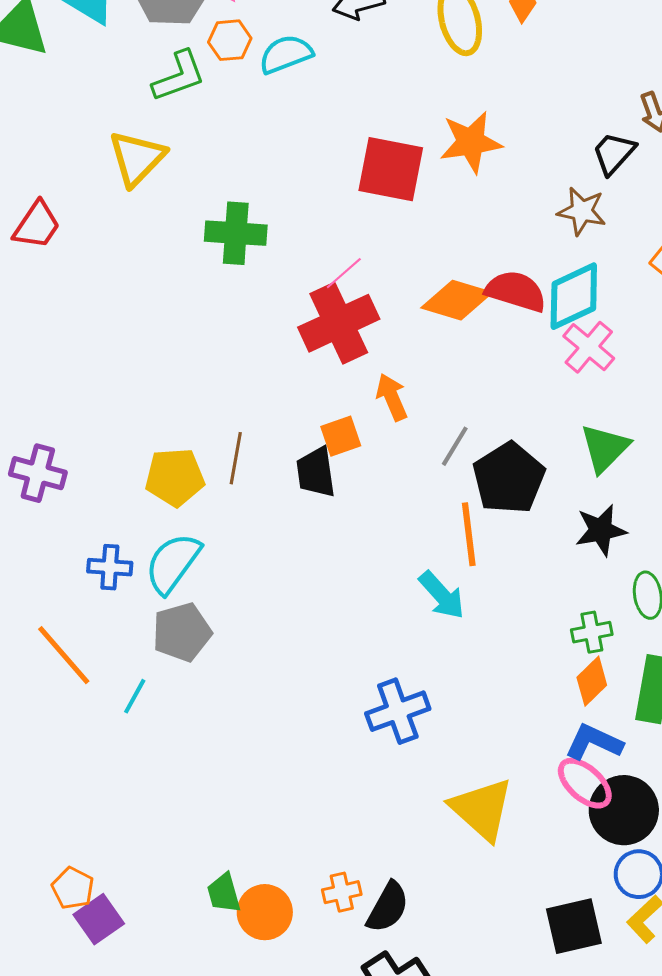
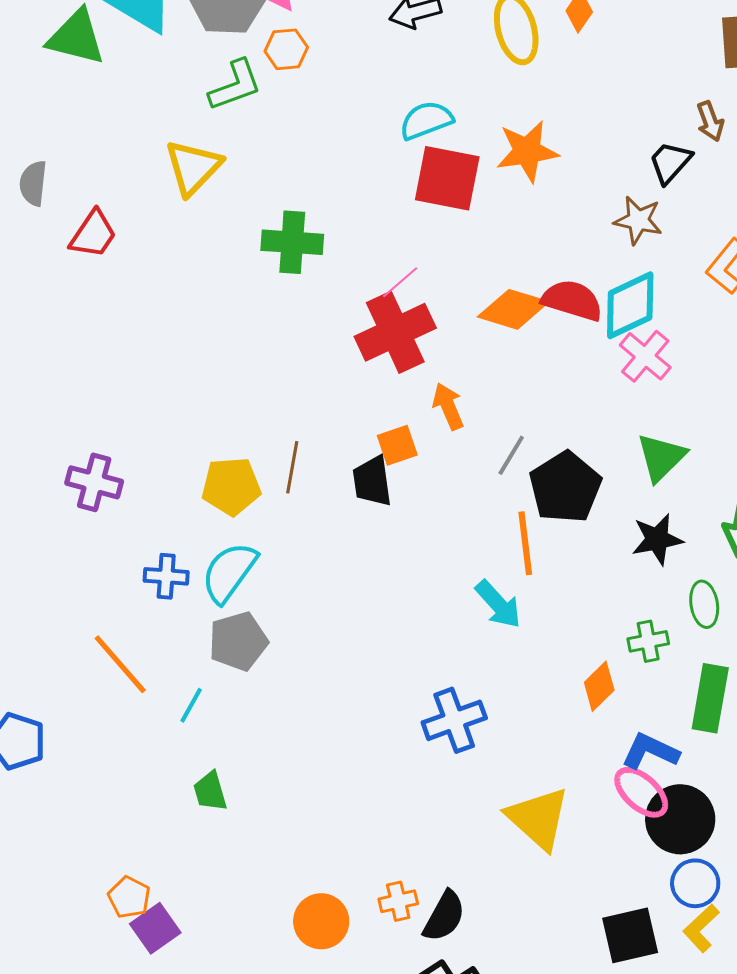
cyan semicircle: (286, 54) -> (426, 120), moved
orange diamond: (592, 681) -> (599, 686), moved
green trapezoid: (224, 893) -> (210, 791), moved

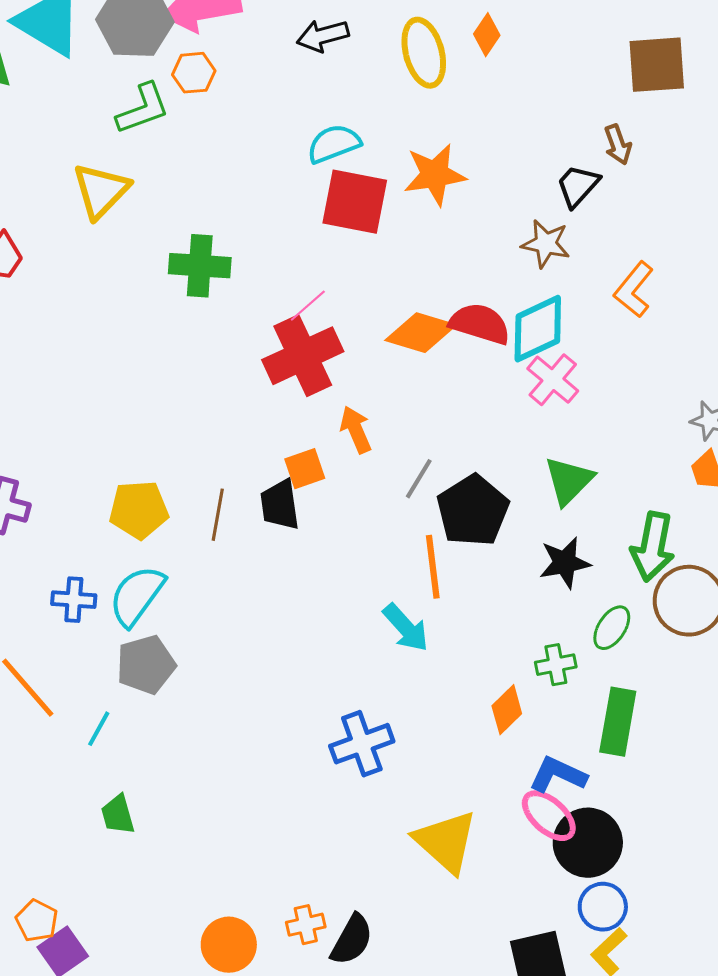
brown line: (292, 467) -> (218, 515), moved
green ellipse: (704, 604) -> (612, 628), turned 42

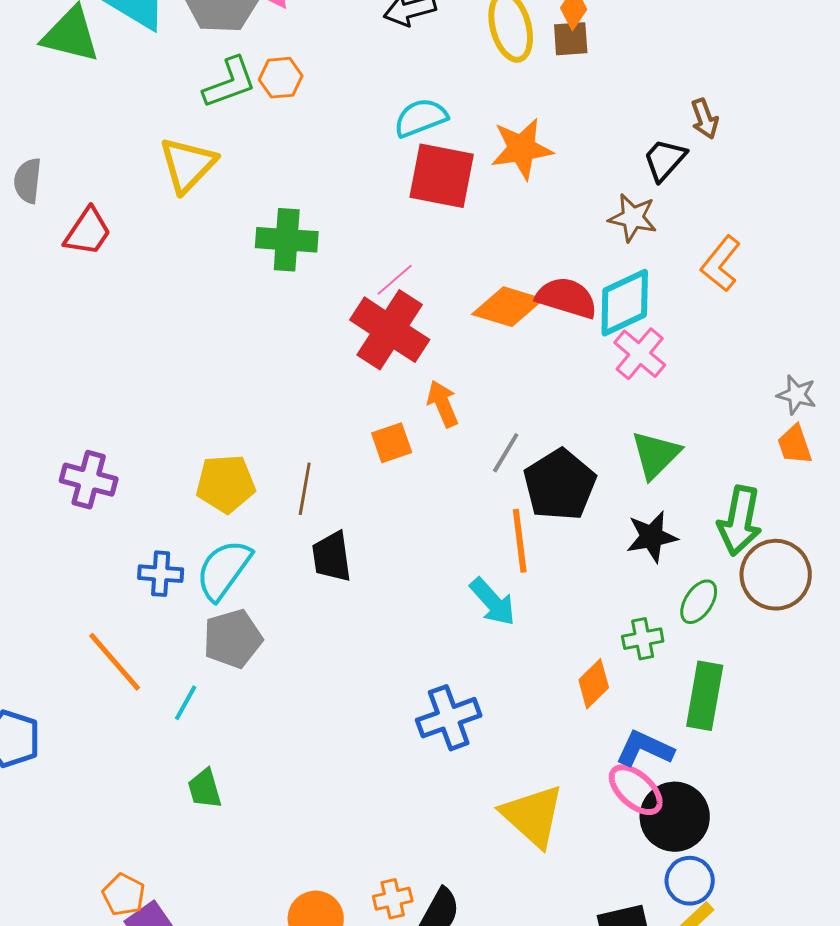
brown square: (657, 65) -> (571, 39), moved, size x0.6
orange hexagon: (194, 73) -> (281, 78), moved
red cross: (303, 356) -> (390, 330), turned -32
black trapezoid: (280, 505) -> (332, 557), moved

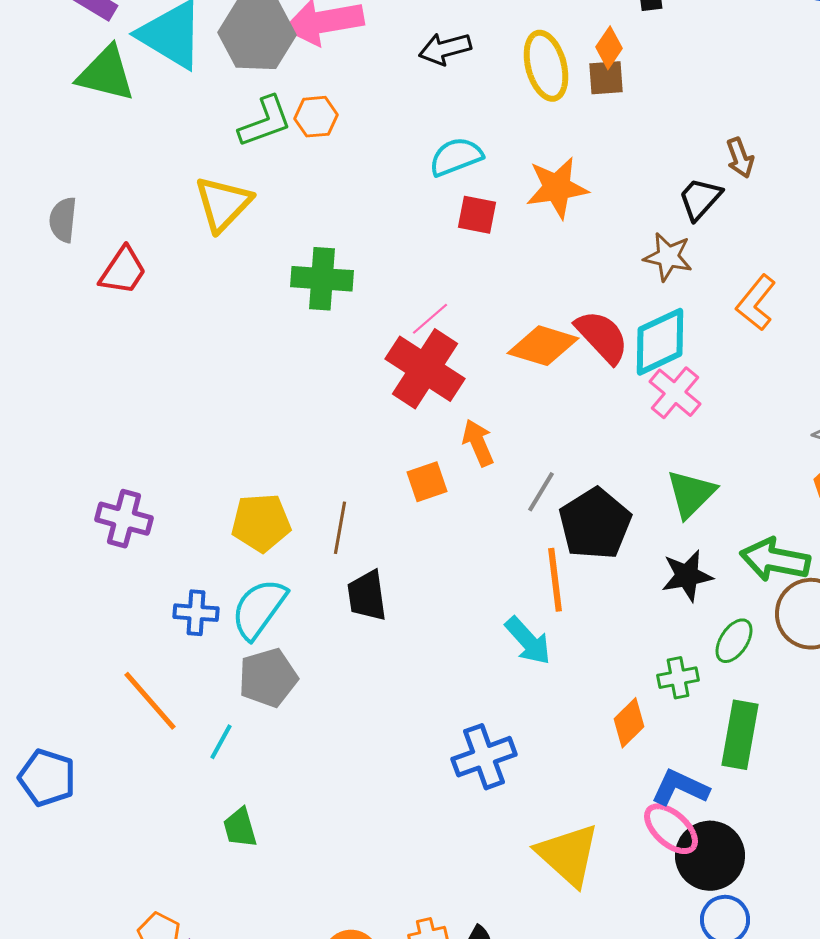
red square: (442, 176) -> (477, 215), size x0.6
red semicircle: (567, 298) -> (602, 337), turned 30
green arrow: (740, 521) -> (775, 560), turned 90

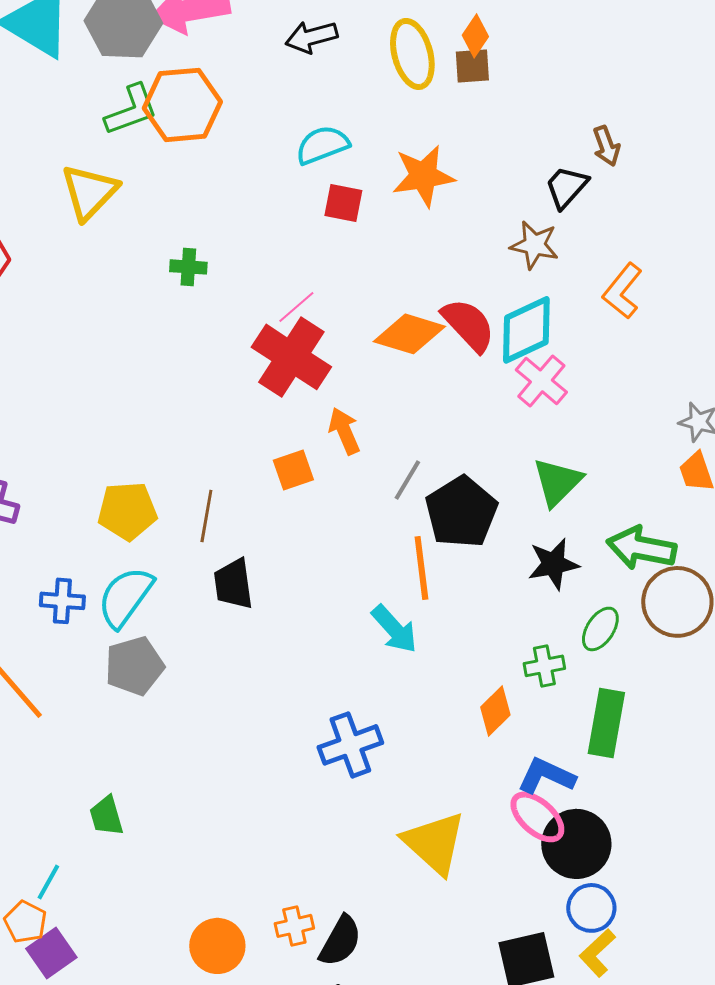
orange hexagon: (316, 117) -> (182, 105), size x1.8
green cross: (322, 279) -> (188, 267), size x0.6
cyan line: (221, 742) -> (48, 882), moved

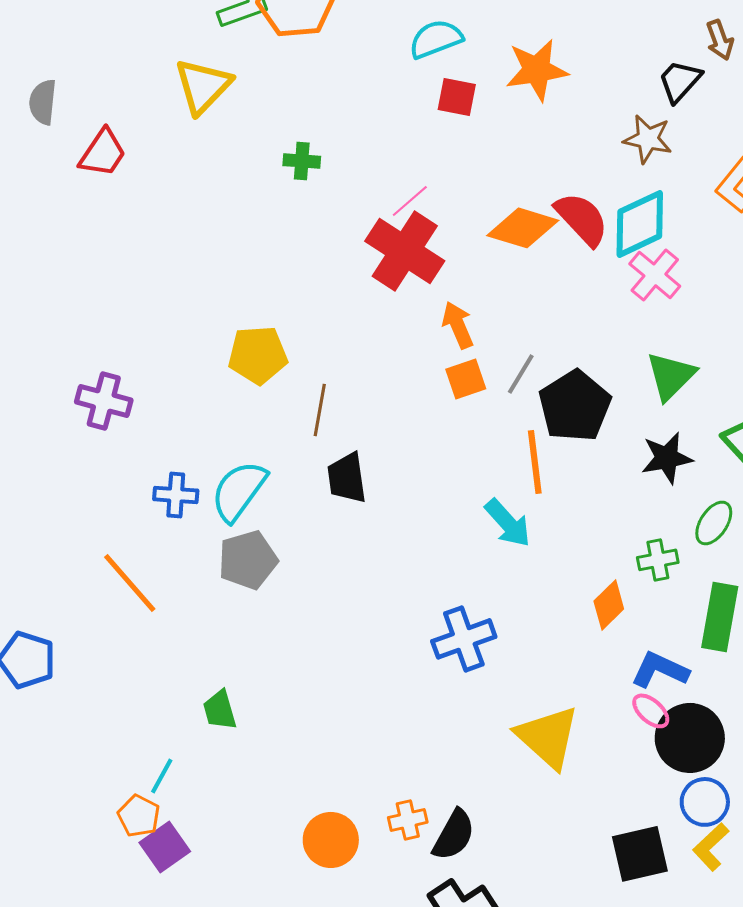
orange square: (293, 470) -> (466, 379), moved
yellow pentagon: (127, 511) -> (258, 355), moved
pink ellipse: (537, 817) -> (651, 711), size x0.7

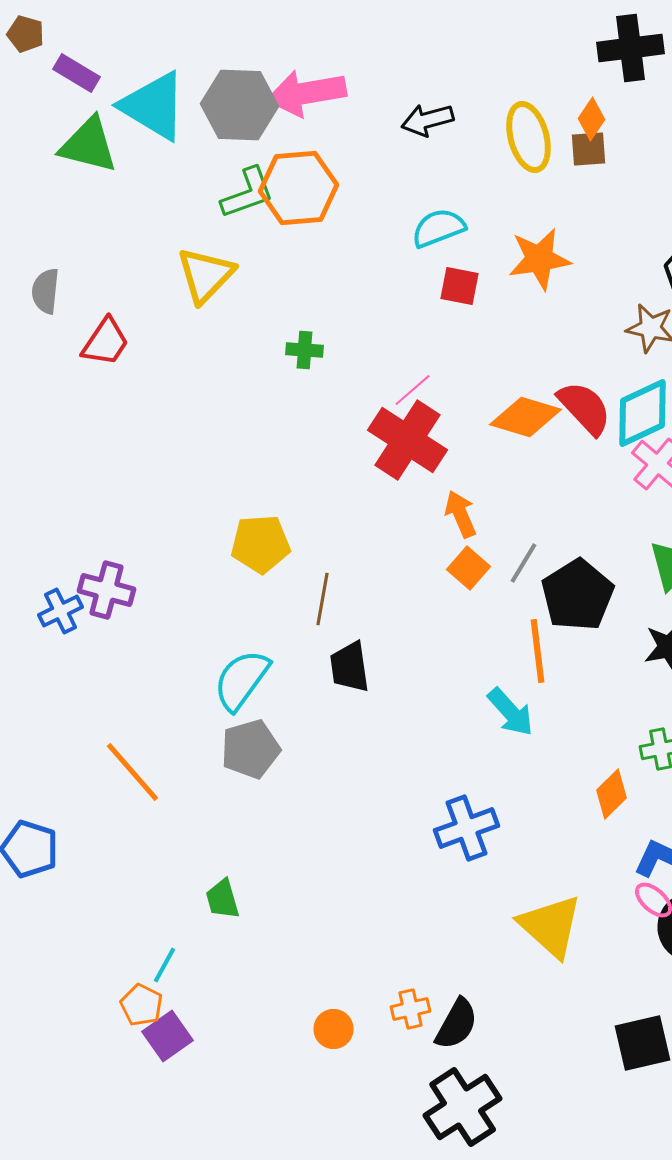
orange square: (466, 379) -> (469, 568), turned -30
blue cross: (176, 495) -> (61, 611), moved, turned -30
orange circle: (331, 840) -> (334, 1029), size x0.7

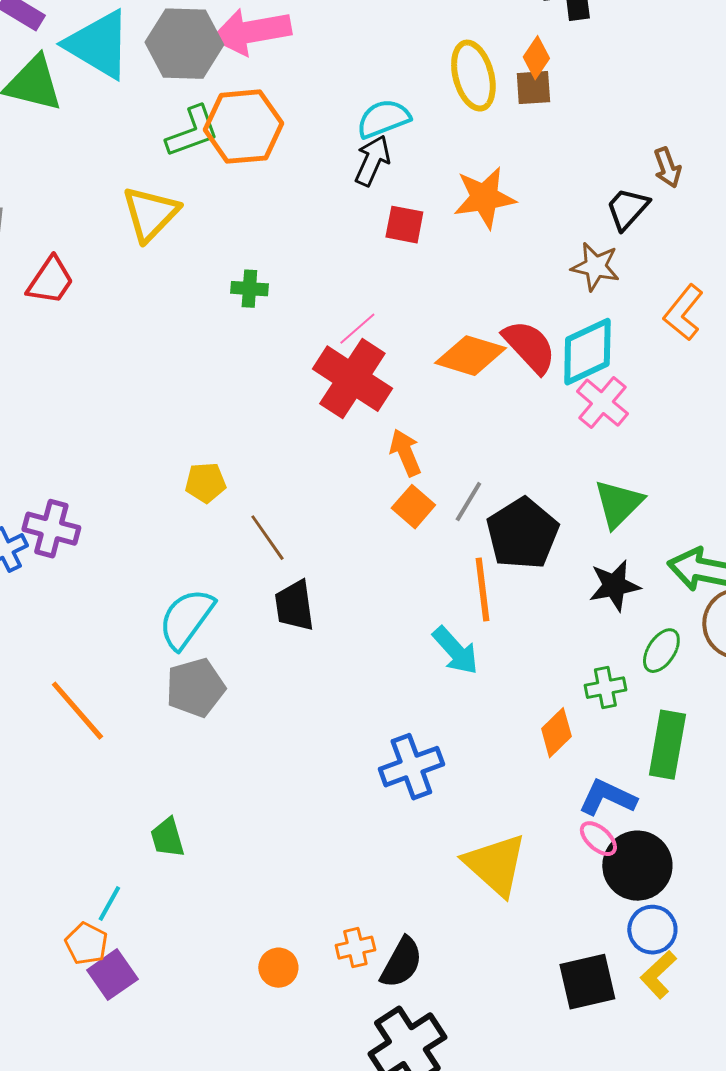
black arrow: (428, 120) -> (372, 161), moved, turned 129
cyan semicircle: (439, 228) -> (383, 119), moved
yellow pentagon: (261, 544) -> (205, 483), size x0.7
brown line: (323, 599) -> (267, 538), turned -45

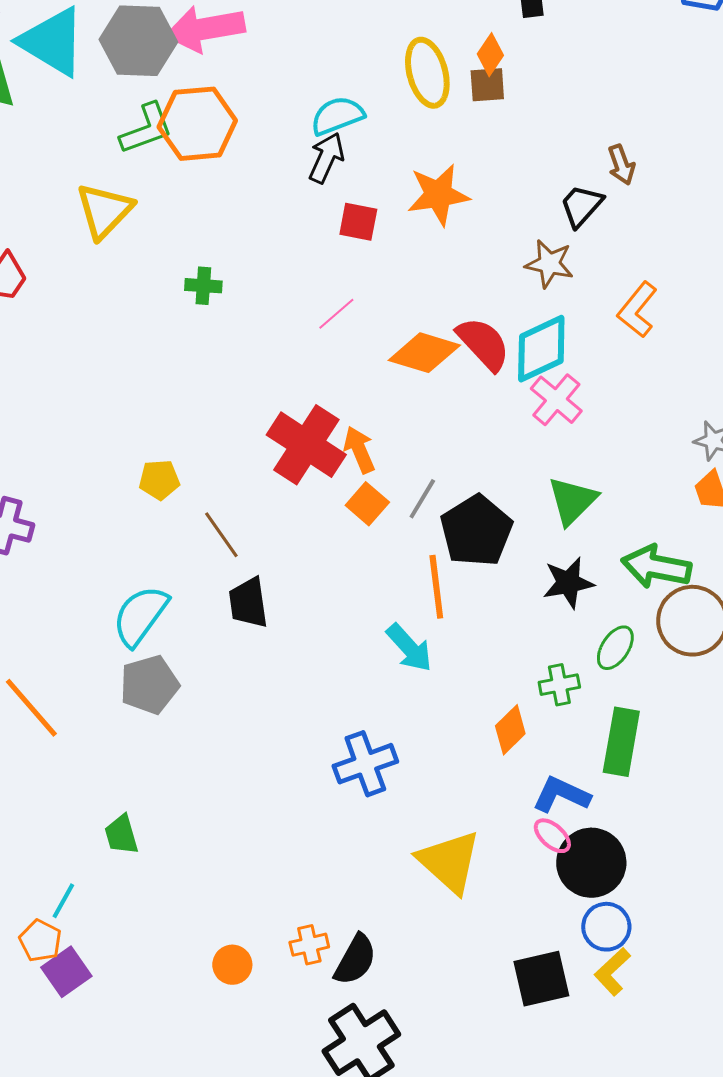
pink line: (357, 329) -> (336, 314), moved
red cross: (352, 379) -> (306, 445), moved

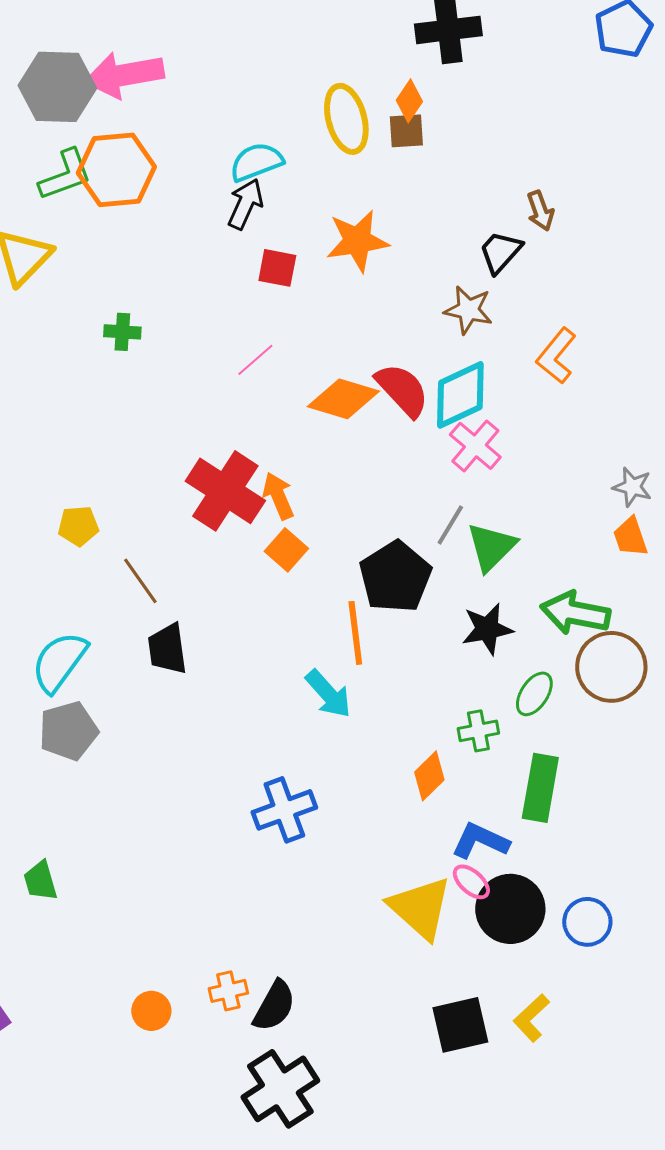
gray line: (422, 499) -> (450, 525), moved
yellow triangle: (449, 862) -> (420, 908), moved
blue circle: (606, 927) -> (587, 922), moved

